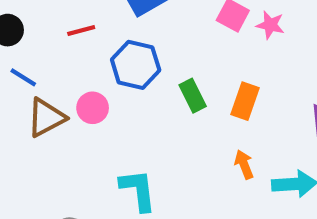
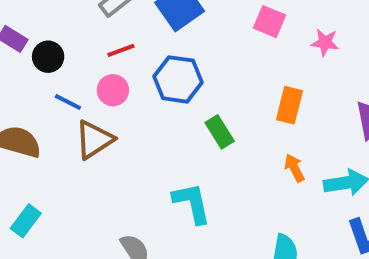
pink star: (270, 25) -> (325, 42), moved
green rectangle: (193, 96) -> (220, 132), moved
pink circle: (93, 108) -> (113, 90), moved

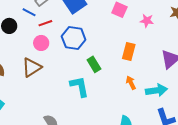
blue line: (68, 102) -> (29, 12), moved
cyan L-shape: (192, 203) -> (80, 86), moved

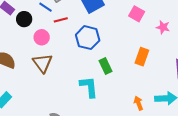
pink circle: (41, 43) -> (42, 37), moved
brown triangle: (32, 67) -> (43, 63), turned -40
orange arrow: (131, 83) -> (138, 103), moved

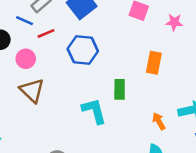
green rectangle: (106, 66) -> (120, 89), moved, turned 35

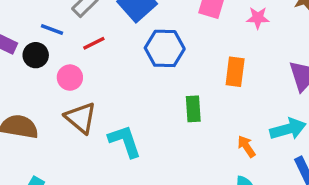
blue line: (25, 21) -> (52, 30), moved
blue hexagon: (83, 50) -> (165, 48), moved
cyan L-shape: (94, 111) -> (125, 141), moved

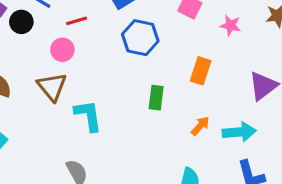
pink circle: (70, 78) -> (62, 50), moved
orange arrow: (246, 146) -> (200, 126), moved, turned 65

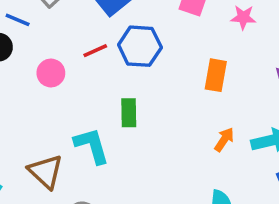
red line: (77, 21) -> (95, 51), moved
brown triangle: (52, 87) -> (46, 172), moved
green rectangle: (156, 98) -> (129, 113), moved

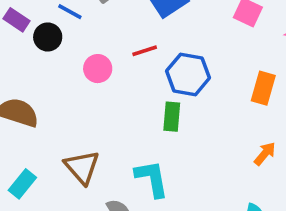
blue hexagon: (140, 46) -> (188, 74), moved
cyan L-shape: (92, 146) -> (152, 179), moved

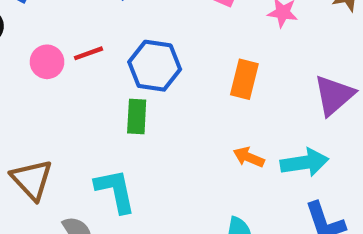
red line: (145, 51) -> (88, 53), moved
orange arrow: (265, 154) -> (249, 157), turned -105

